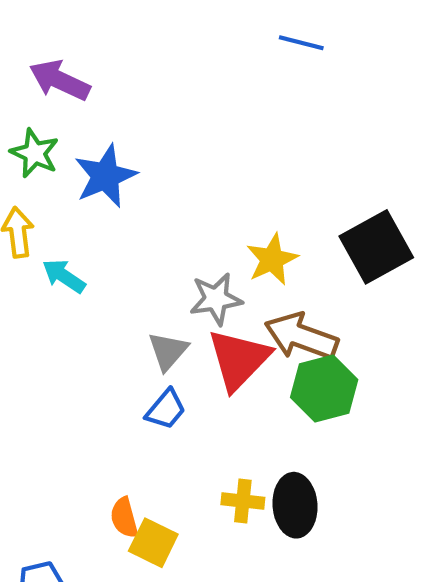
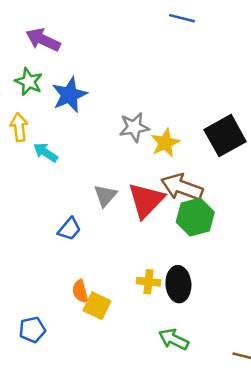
gray star: (216, 299) -> (134, 127), moved
blue trapezoid: (166, 409) -> (69, 229), moved

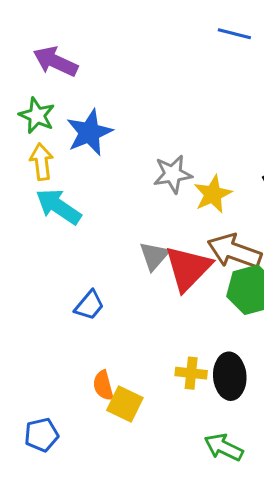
yellow arrow: (19, 127) -> (42, 162), moved
cyan arrow: (45, 152) -> (58, 206), size x1.4
gray triangle: (105, 195) -> (154, 256), moved

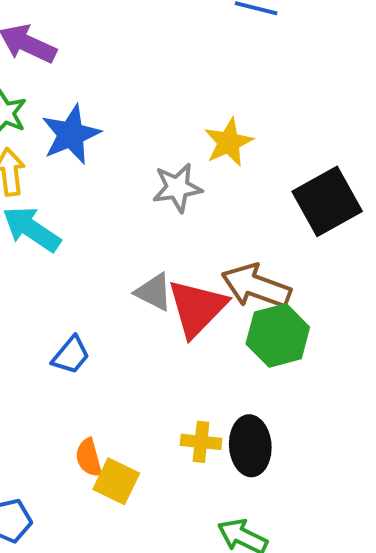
yellow star: (213, 194) -> (229, 142), moved
gray triangle: (154, 256) -> (154, 292), turned -44

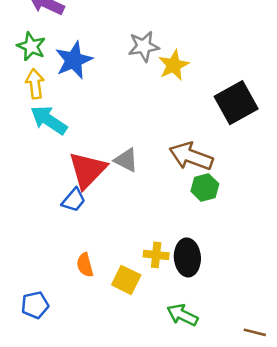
gray star: (177, 188) -> (144, 46), moved
red triangle: (197, 308) -> (87, 170), moved
green hexagon: (278, 335) -> (205, 188), size x0.7
yellow square: (116, 481) -> (126, 280), moved

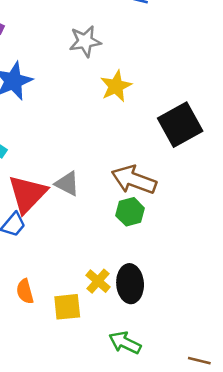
gray star: (144, 46) -> (85, 41), moved
green hexagon: (205, 188) -> (130, 212), moved
yellow cross: (156, 255) -> (98, 281), turned 35
yellow square: (126, 280) -> (67, 307), turned -32

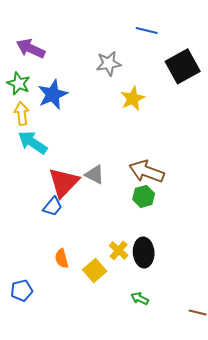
black square: (180, 125) -> (183, 66), moved
yellow square: (67, 307) -> (95, 270), turned -35
green arrow: (125, 343) -> (140, 298), size x0.7

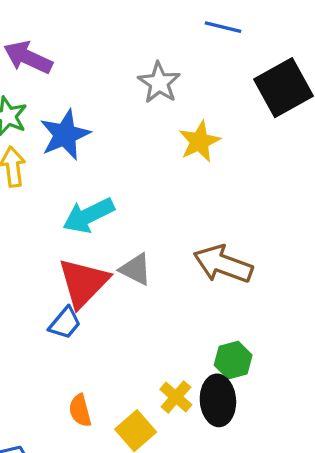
gray star: (109, 63) -> (159, 83), turned -30
cyan arrow: (33, 142) -> (88, 215), moved, turned -60
green hexagon: (144, 196) -> (233, 360), moved

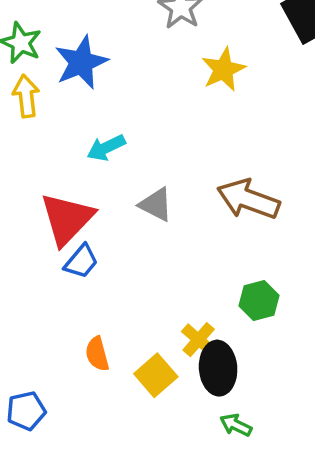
cyan arrow: (88, 215) -> (106, 148), size x0.7
red triangle: (83, 283) -> (67, 219), moved
black ellipse: (218, 400) -> (218, 368), moved

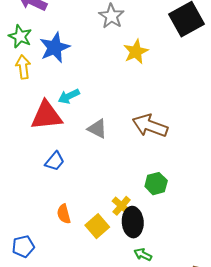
red triangle: (67, 219) -> (47, 116), moved, turned 40

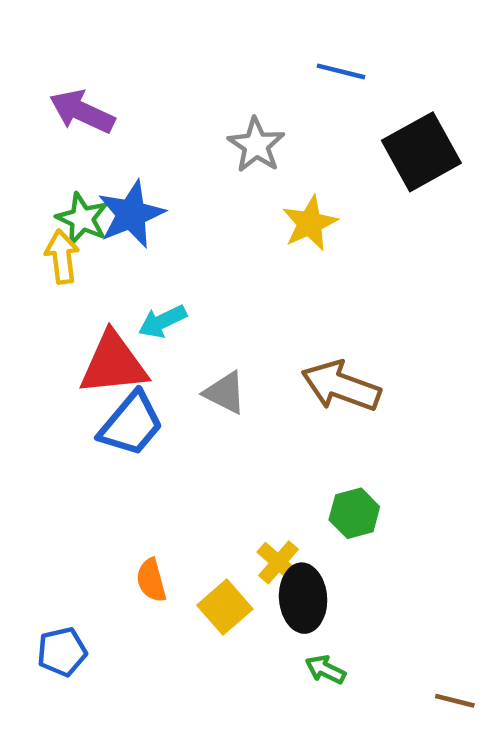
green star: (20, 36) -> (82, 219), moved
blue trapezoid: (55, 161) -> (131, 424), moved, size x1.5

